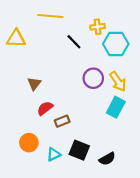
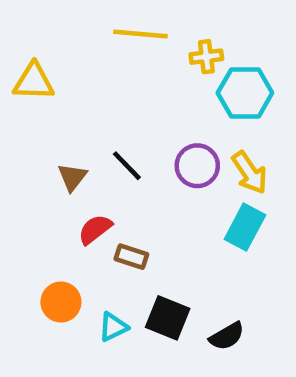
yellow line: (50, 16) -> (140, 34), moved
black line: (74, 42) -> (127, 166), moved
brown rectangle: (62, 121) -> (131, 257), turned 40

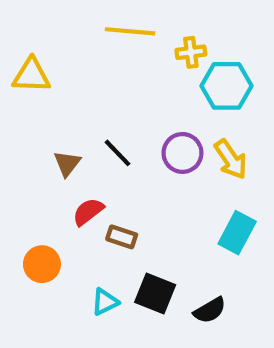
cyan rectangle: (245, 227) -> (237, 233), moved
orange circle: (61, 302) -> (42, 264), moved

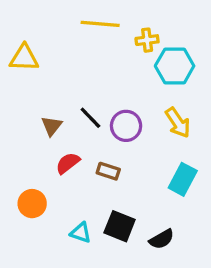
purple circle: (182, 153) -> (126, 126), moved
brown rectangle: (122, 237) -> (108, 171), moved
cyan triangle: (105, 302) -> (81, 233), turned 45

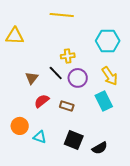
yellow cross: (147, 40) -> (68, 56), moved
cyan rectangle: (183, 179) -> (104, 101), moved, turned -54
cyan triangle: (81, 233) -> (40, 137), moved

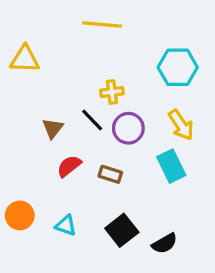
orange circle: (20, 126) -> (20, 215), moved
black square: (74, 140) -> (122, 230), turned 30

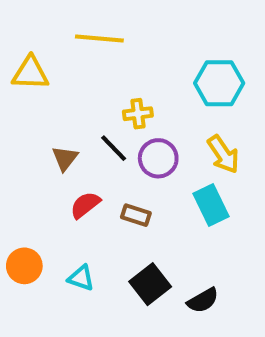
yellow line: (102, 25) -> (99, 39), moved

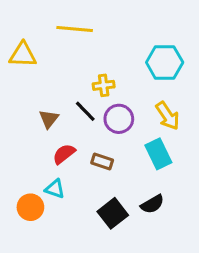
orange circle: (24, 266) -> (30, 207), moved
cyan triangle: (81, 278) -> (55, 189), moved
black semicircle: (203, 300) -> (152, 204), moved

